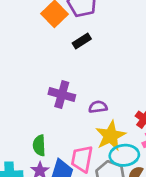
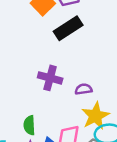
black rectangle: (82, 41) -> (68, 28), size x1.6

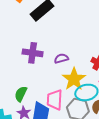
green semicircle: (29, 125) -> (21, 94), turned 35

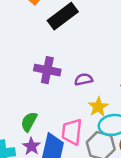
yellow star: (74, 79) -> (98, 107), size x0.7

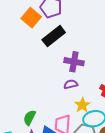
purple cross: (47, 70) -> (74, 62), moved

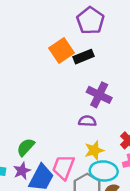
orange square: (31, 18) -> (61, 51), moved
black rectangle: (54, 36) -> (83, 57), size x0.7

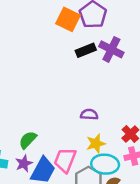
orange square: (61, 51) -> (68, 19), moved, turned -30
purple cross: (99, 95) -> (111, 49), moved

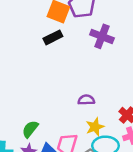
black rectangle: (86, 50) -> (53, 37), moved

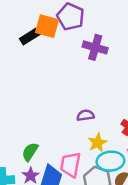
black rectangle: (53, 37) -> (30, 36), moved

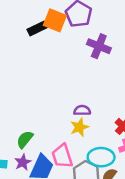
yellow star: (97, 143) -> (79, 127), moved
pink trapezoid: (70, 165) -> (62, 156), turned -35

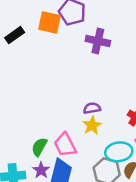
black rectangle: (37, 29) -> (15, 35), moved
pink trapezoid: (62, 156) -> (65, 145), moved

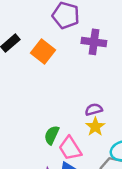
orange square: (49, 22) -> (43, 52), moved, turned 30
green semicircle: (39, 147) -> (52, 135), moved

